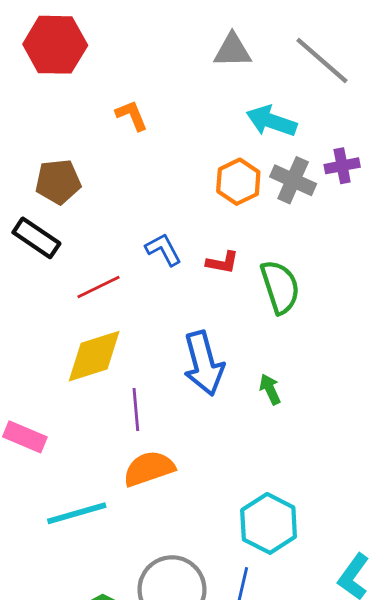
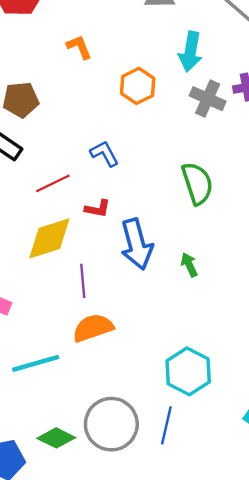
cyan arrow: (271, 121) -> (190, 52), turned -99
orange hexagon: (238, 182) -> (138, 86), moved
red L-shape: (222, 262) -> (98, 209), moved

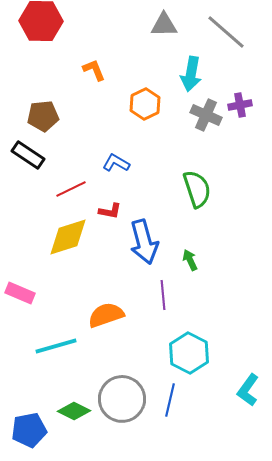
blue L-shape: (104, 154) -> (116, 163), turned -32
purple line: (83, 281) -> (163, 295), moved

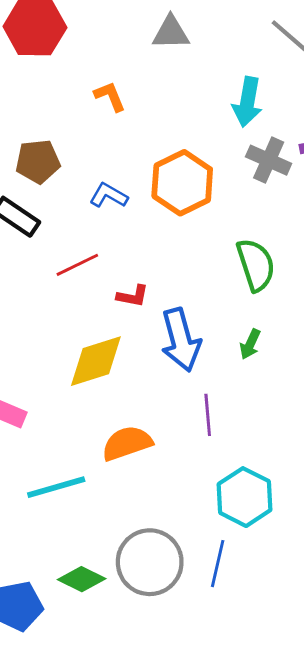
gray triangle: (164, 25) -> (171, 33), moved
orange hexagon: (145, 104) -> (182, 183), moved, size x1.4
blue L-shape: (116, 163) -> (109, 195), moved
yellow diamond: (68, 237) -> (96, 361), moved
green arrow: (190, 260) -> (250, 344), moved, turned -130

